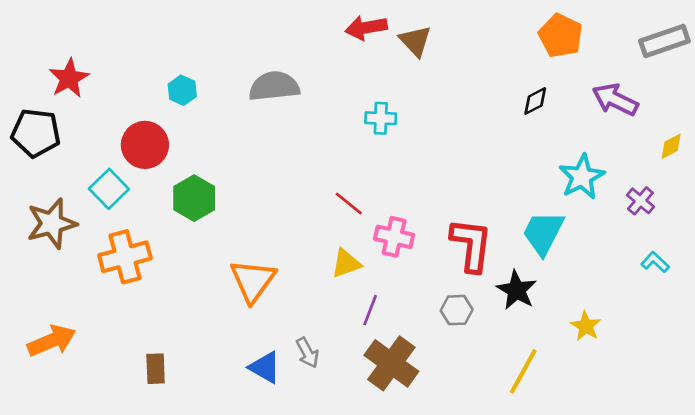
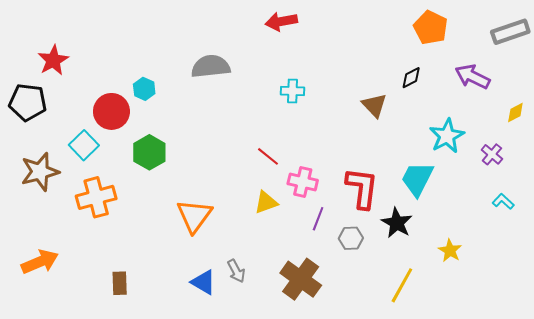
brown triangle: (415, 41) -> (374, 105), moved
cyan hexagon: (182, 90) -> (144, 89), moved
purple line: (370, 310) -> (318, 219), moved

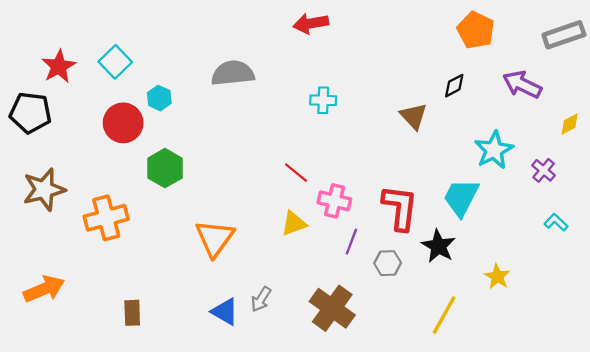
cyan square: (84, 145) -> (115, 62), moved
gray arrow: (236, 271) -> (261, 299), turned 60

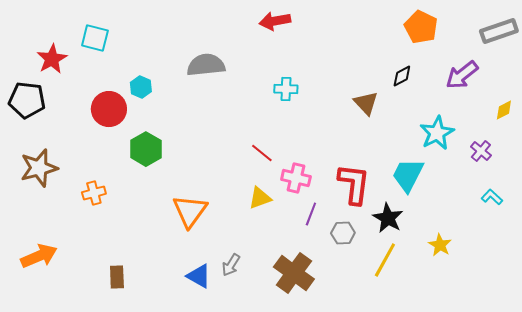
cyan square: (115, 62) -> (95, 38), moved, turned -32
purple arrow: (522, 84) -> (462, 75), turned -64
orange cross: (106, 218) -> (94, 193), size x0.6
yellow line: (444, 315) -> (385, 260), moved

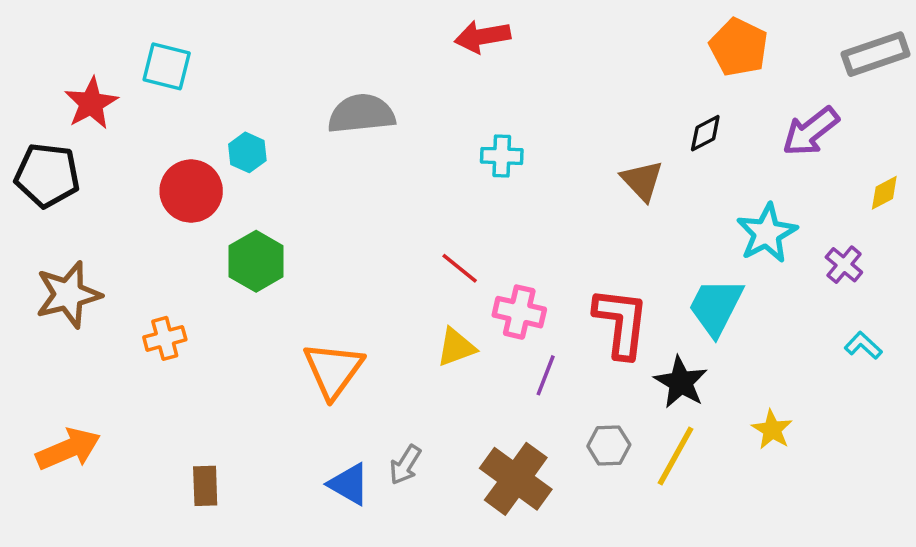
gray hexagon: (343, 233) -> (609, 445), moved

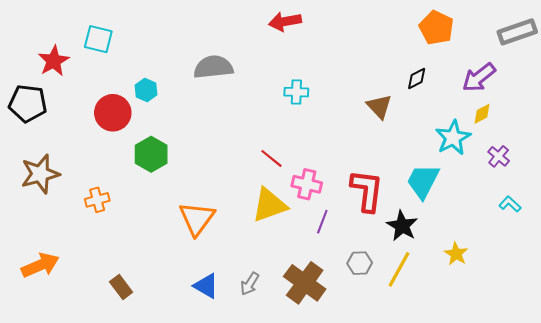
yellow diamond: (884, 193) -> (482, 114), moved
yellow triangle: (456, 347) -> (269, 205), size x1.5
gray arrow: (405, 465) -> (250, 284), moved
brown rectangle: (205, 486) -> (121, 287), turned -35

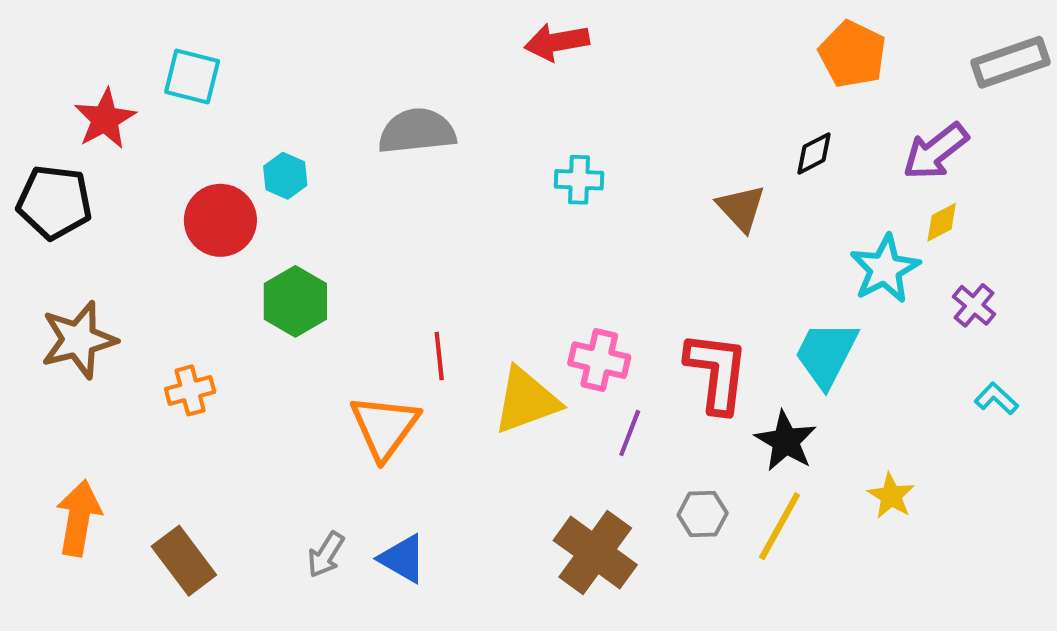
red line: (271, 158) -> (439, 356), moved, turned 45
orange arrow: (40, 265) -> (79, 518), turned -57
gray arrow: (250, 284) -> (326, 555), moved
brown rectangle: (121, 287) -> (184, 561), moved, size x1.4

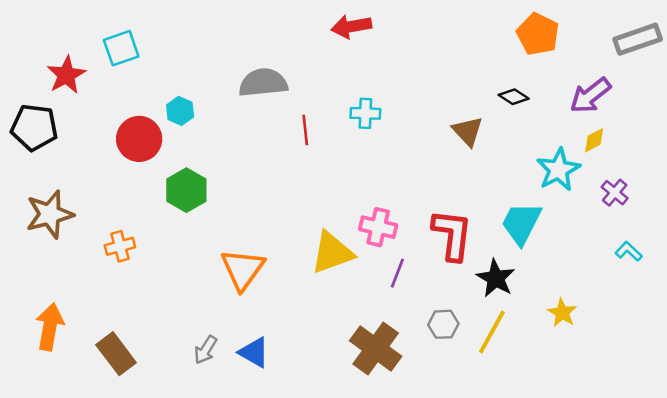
cyan square: (192, 76) -> (121, 48), turned -33
black diamond: (814, 153) -> (514, 97), turned 60
red line: (439, 356) -> (305, 130), moved

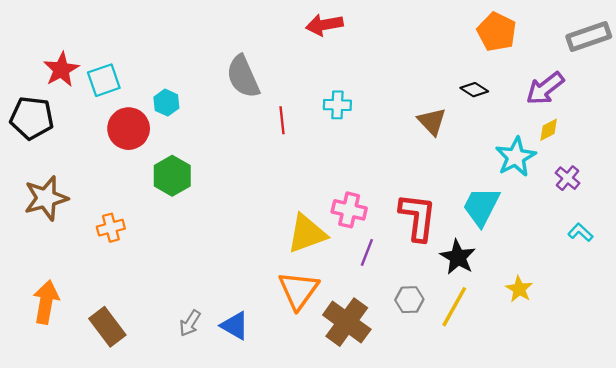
cyan square: (121, 48) -> (104, 80), moved
gray semicircle: (263, 83) -> (243, 77), turned -108
orange triangle: (243, 269) -> (298, 290), moved

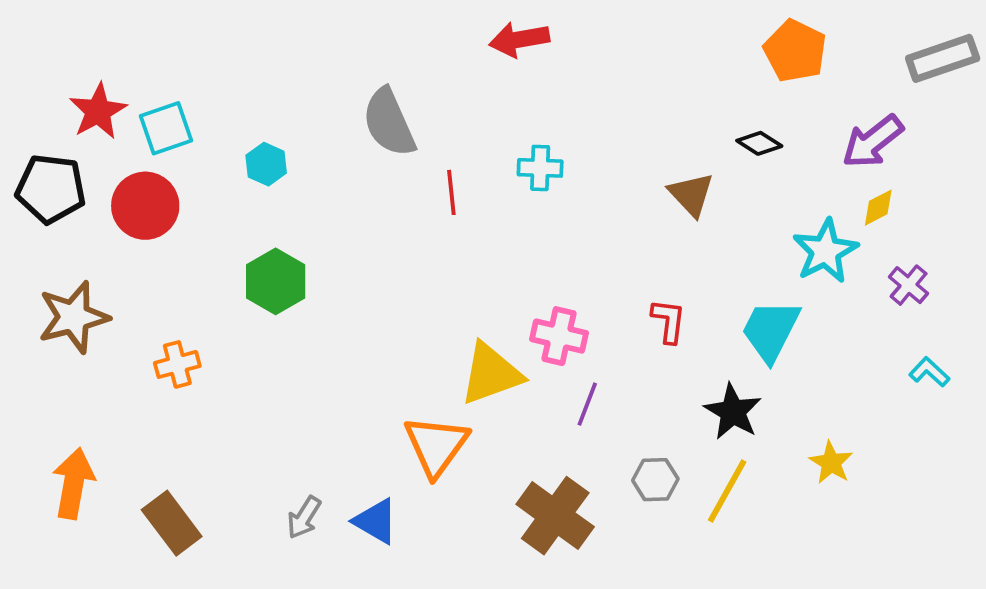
red circle: (129, 129) -> (145, 206), moved
red L-shape: (418, 217) -> (669, 321), moved, size x0.6
orange triangle: (298, 290) -> (436, 446), moved

